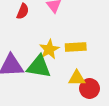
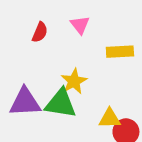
yellow rectangle: (76, 47) -> (120, 52), moved

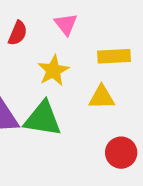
yellow star: (74, 81) -> (53, 71), moved
yellow triangle: (110, 118) -> (102, 97), moved

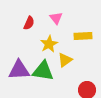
yellow triangle: (102, 97) -> (65, 60), moved, turned -35

